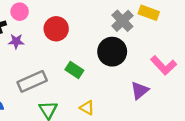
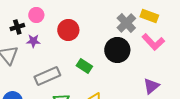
pink L-shape: (164, 65) -> (153, 42), moved
purple triangle: (140, 91) -> (151, 86), moved

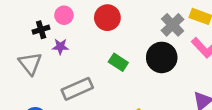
red circle: (68, 30) -> (107, 18), moved
green rectangle: (84, 66) -> (118, 62), moved

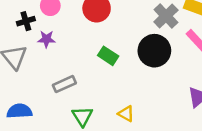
gray rectangle: (77, 89) -> (64, 84), size x0.7

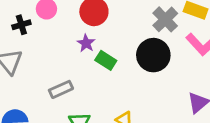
purple star: (46, 39) -> (86, 43), moved, turned 30

